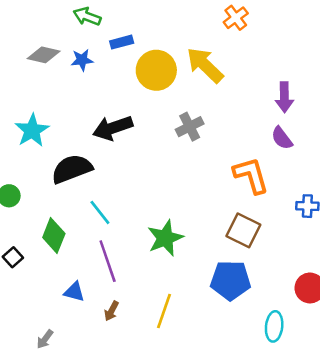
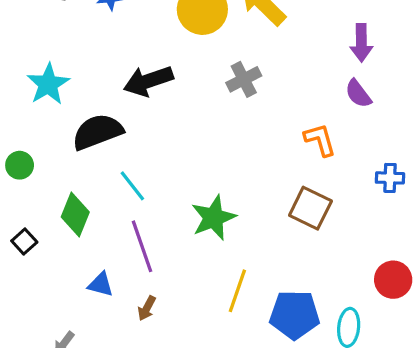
orange L-shape: (251, 175) -> (320, 140), size x0.7
blue pentagon: (231, 280) -> (295, 315), moved
yellow line: (164, 311) -> (237, 291), moved

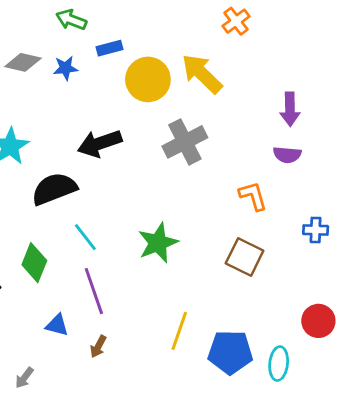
gray cross: (244, 79) -> (185, 142), size x1.4
purple semicircle: (358, 94) -> (287, 155), turned -48
green star: (213, 218) -> (158, 243), moved

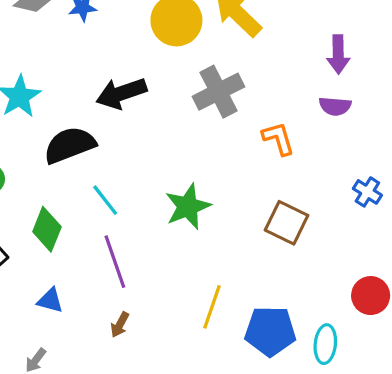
orange L-shape: (253, 196) -> (278, 139), moved
blue cross: (316, 230) -> (367, 192), turned 30
blue triangle: (57, 325) -> (50, 300), moved

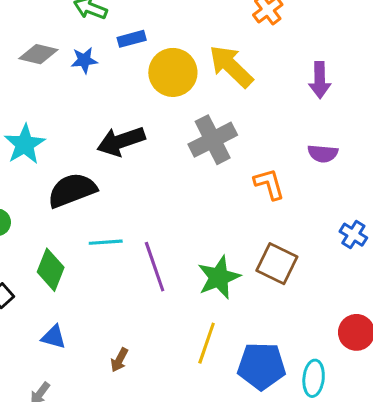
purple arrow: (338, 54) -> (320, 80), moved
cyan line: (105, 200) -> (106, 242), turned -56
green star: (188, 207) -> (219, 277), moved
purple line: (115, 262) -> (155, 267), moved

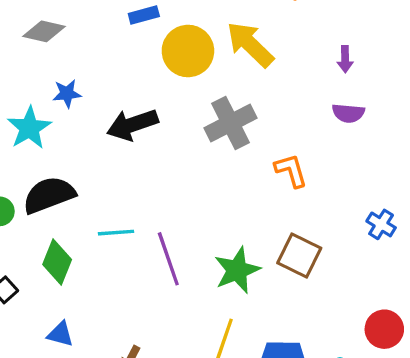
blue star: (84, 60) -> (67, 94), moved
purple arrow: (320, 80) -> (345, 59), size x0.7
purple semicircle: (323, 153) -> (348, 113), moved
black semicircle: (72, 190) -> (49, 195), moved

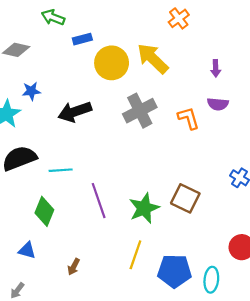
orange L-shape: (291, 170) -> (189, 118), moved
cyan line: (116, 233) -> (61, 170), moved
green diamond: (57, 262) -> (44, 211), moved

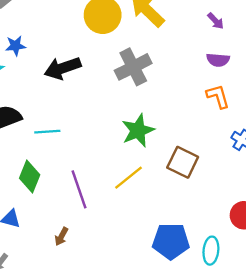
purple arrow: (216, 68) -> (216, 21), turned -42
orange L-shape: (189, 118) -> (218, 96), moved
purple line: (99, 201) -> (79, 189), moved
green star: (144, 208) -> (138, 130), moved
yellow line: (135, 255) -> (128, 178), moved, turned 32

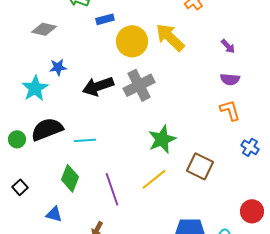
gray cross: (133, 67) -> (139, 85), moved

